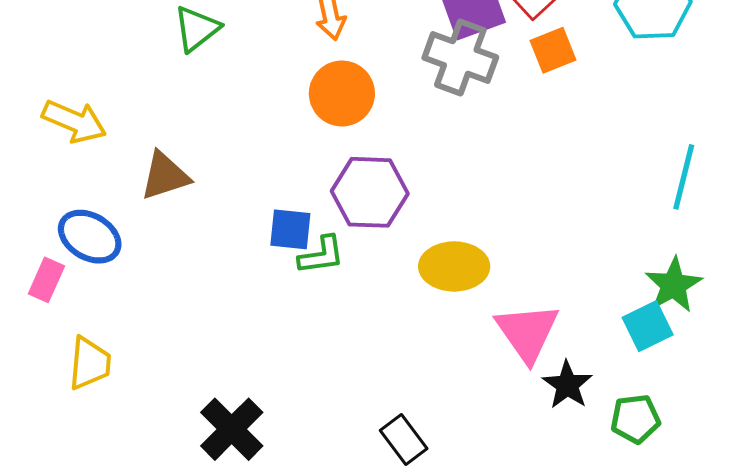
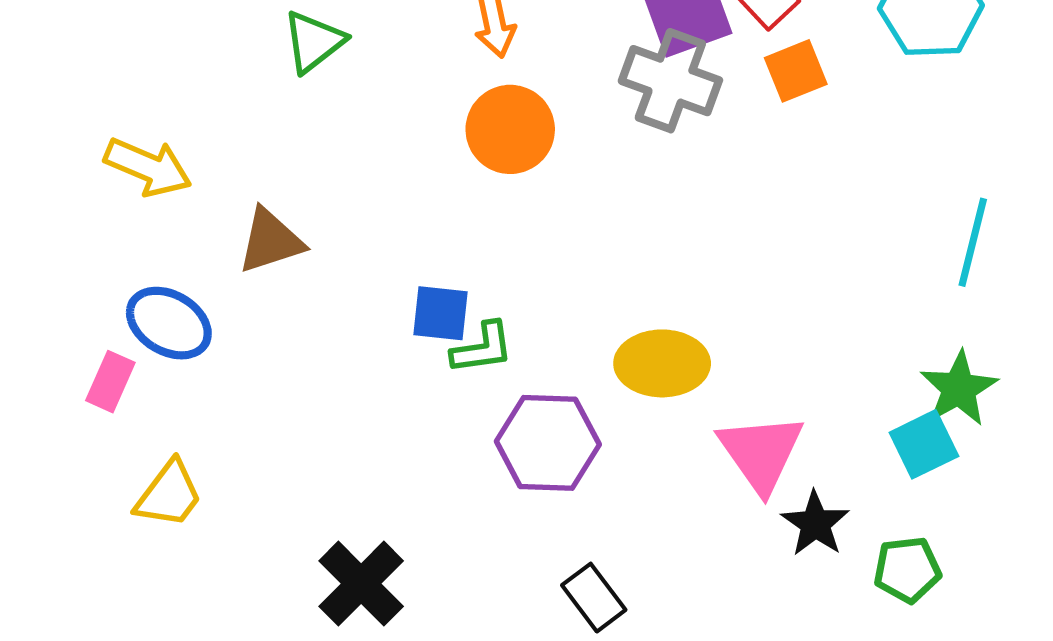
purple hexagon: (370, 192) -> (548, 443), moved
yellow trapezoid: (90, 363) -> (169, 494), turned 32

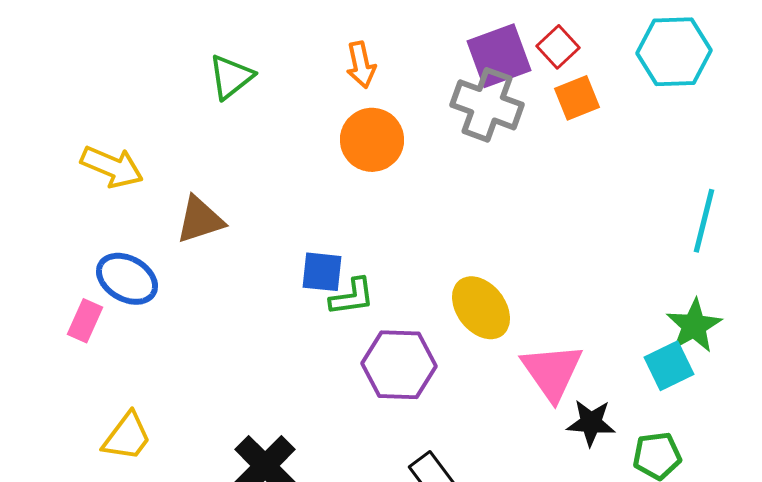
yellow ellipse: (662, 363) -> (481, 308), turned 52
yellow trapezoid: (169, 494) -> (127, 437), moved
black star: (815, 524) -> (591, 423), turned -30

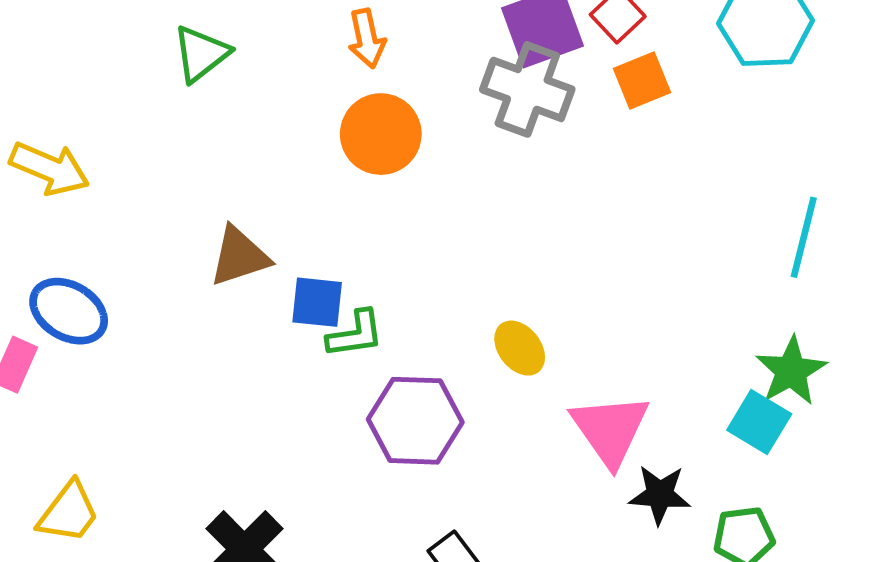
brown triangle: (200, 220) -> (239, 256), moved
yellow ellipse: (481, 308) -> (520, 348), size x0.7
cyan square: (669, 366) -> (759, 422), turned -33

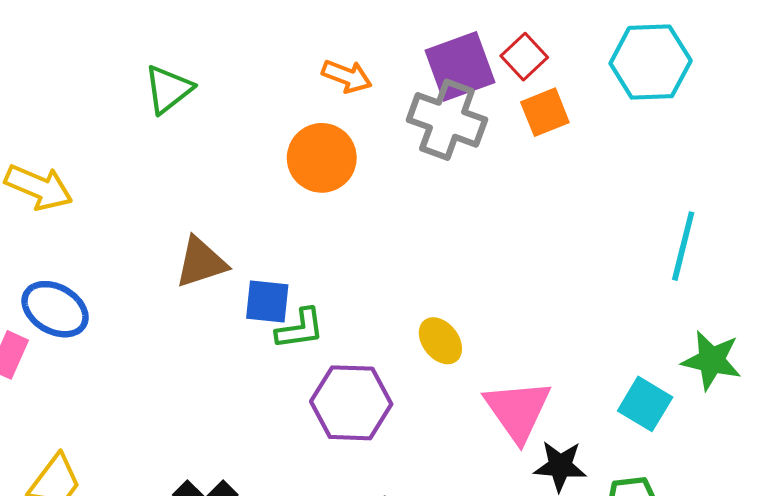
orange arrow: (367, 38) -> (347, 76), moved, turned -57
green star: (791, 371) -> (712, 360), moved, turned -30

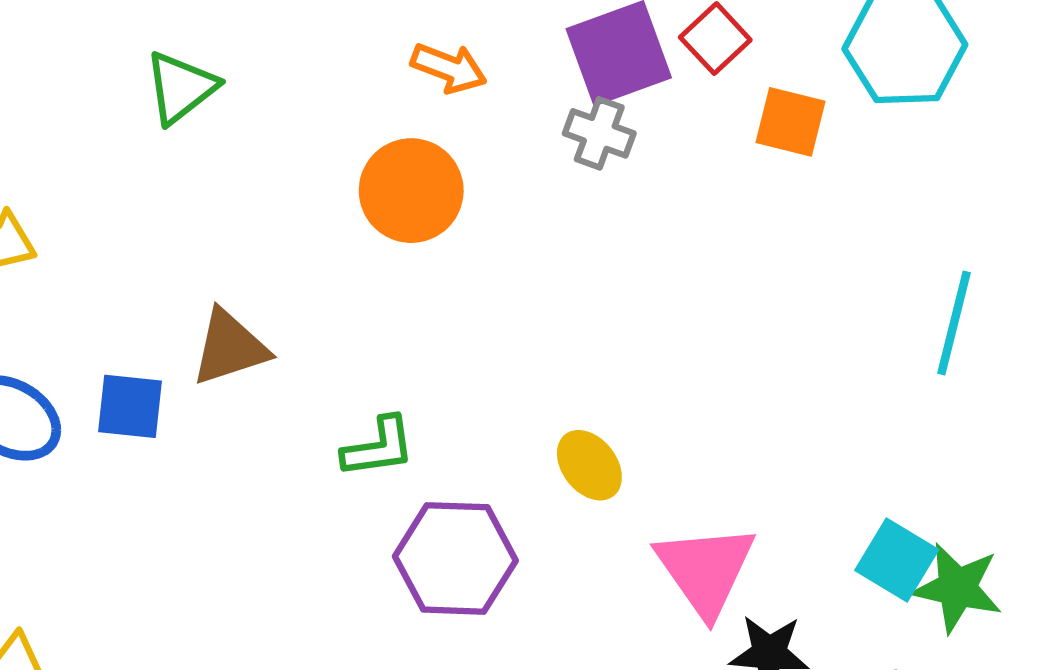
orange square: (545, 112) -> (790, 122), moved, turned 36
gray cross: (447, 120) -> (599, 133), size x0.6
blue square: (267, 302) -> (130, 406), moved
green star: (712, 360) -> (957, 588), moved

